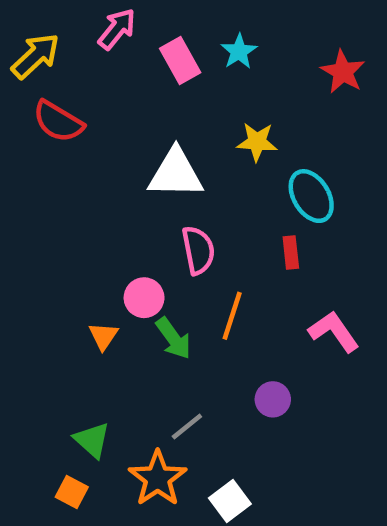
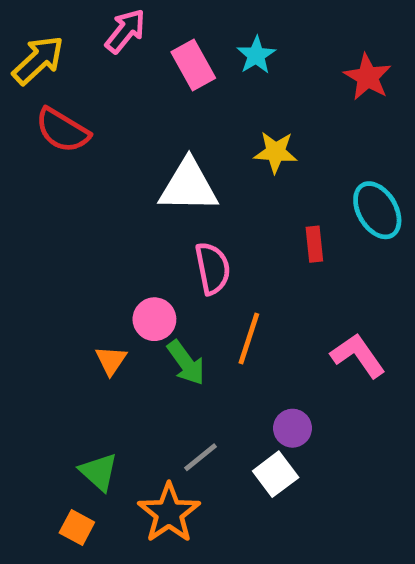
cyan ellipse: (311, 196) -> (377, 210), moved
red rectangle: (291, 253) -> (314, 244), moved
white square: (230, 501) -> (276, 474), moved

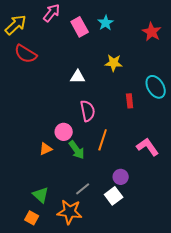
white triangle: (188, 186) -> (78, 77), size x0.6
orange triangle: (111, 360) -> (46, 149), turned 32
orange star: (169, 513) -> (70, 212), turned -30

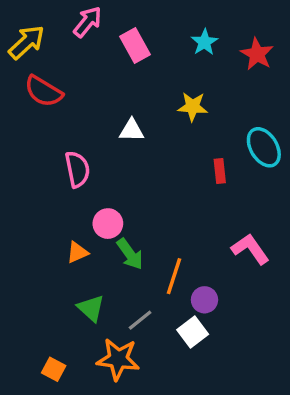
cyan star: (106, 23) -> (204, 42), moved
pink semicircle: (88, 111) -> (77, 169), moved
orange line: (103, 140) -> (174, 276), moved
green triangle: (41, 195) -> (91, 308), moved

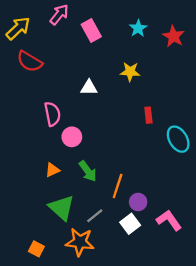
cyan ellipse: (264, 147) -> (178, 139), moved
pink circle: (108, 224) -> (72, 137), moved
pink L-shape: (250, 249) -> (169, 220), moved
green triangle: (91, 308) -> (62, 208), size x1.4

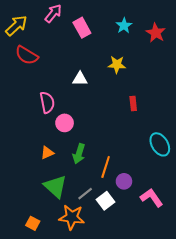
cyan ellipse: (178, 139) -> (160, 144), moved
green arrow: (88, 171) -> (79, 154), turned 54
white square: (130, 224) -> (106, 201), moved

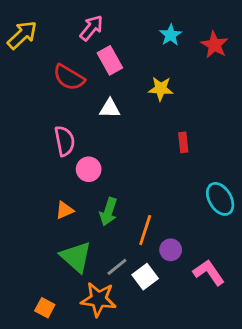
pink arrow: (53, 13) -> (91, 28), moved
pink rectangle: (82, 28) -> (110, 60), moved
red semicircle: (27, 55) -> (69, 77), moved

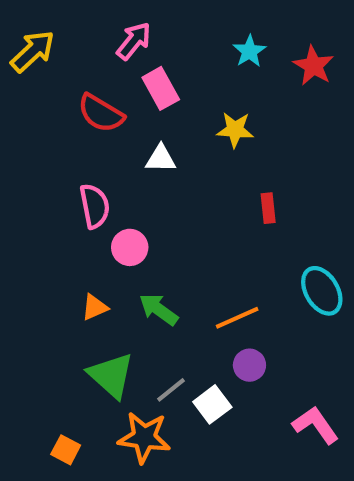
green arrow: (108, 212) -> (159, 309), turned 108
orange line: (145, 230) -> (237, 318), moved, turned 48
pink L-shape: (209, 272) -> (316, 425), moved

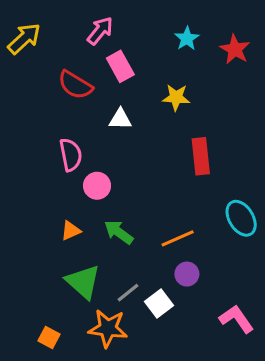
red rectangle: (268, 208) -> (201, 156), size x1.6

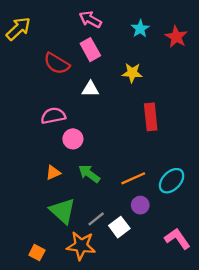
pink arrow: (100, 31) -> (90, 19), moved, turned -100
pink semicircle: (71, 155) -> (53, 116), turned -90
cyan ellipse: (241, 218) -> (172, 181), moved, turned 76

